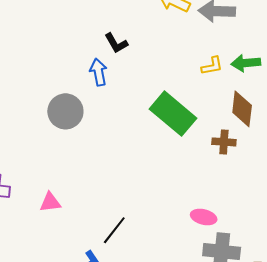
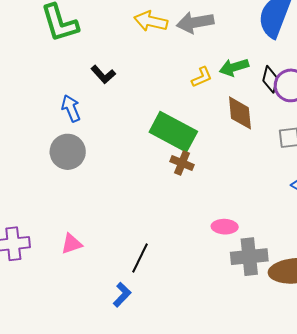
blue arrow: (98, 72) -> (71, 108), moved
brown cross: (224, 142) -> (182, 163), moved, turned 30

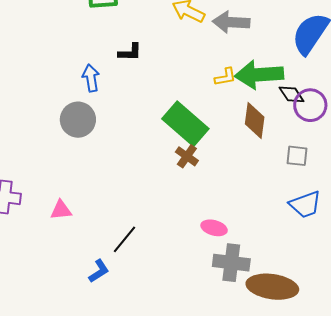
green arrow: (234, 67) -> (259, 75), size x1.6
black L-shape: (103, 74) -> (130, 52), turned -60
black diamond: (270, 79) -> (292, 94), turned -60

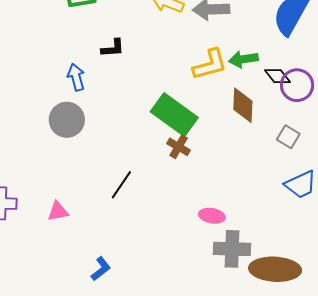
green arrow: (259, 75) -> (243, 59), size x0.6
yellow L-shape: (225, 77) -> (210, 64), size x1.6
gray square: (297, 156) -> (288, 137), turned 30
black line: (125, 239) -> (121, 185), moved

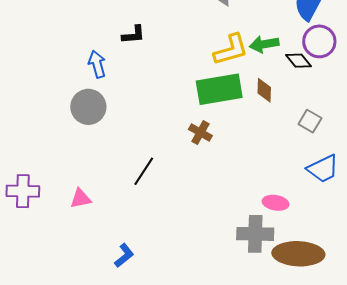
purple circle: (297, 85) -> (319, 41), moved
brown diamond: (243, 105) -> (264, 90), size x0.7
green rectangle: (174, 115) -> (219, 89), moved, turned -45
pink ellipse: (212, 216) -> (276, 203), moved

